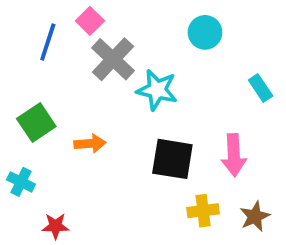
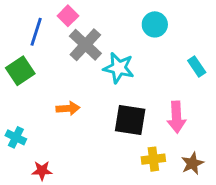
green square: (36, 122) -> (20, 71), moved

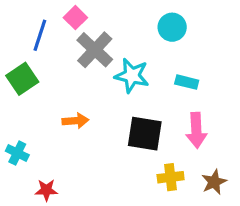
cyan rectangle: (197, 66) -> (187, 82), moved, turned -42

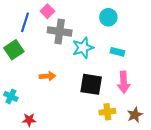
gray cross: (95, 50) -> (60, 31), turned -35
cyan star: (132, 76) -> (83, 48), turned -30

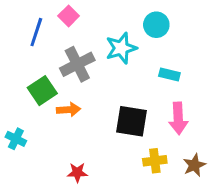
gray cross: (60, 31) -> (77, 64), moved, turned -35
cyan star: (83, 48) -> (121, 48), moved
green square: (14, 50) -> (42, 91), moved
red star: (29, 120) -> (77, 172), moved

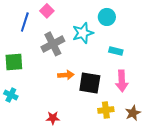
green square: (42, 91) -> (14, 62), moved, turned 30
orange arrow: (69, 110) -> (66, 75), moved

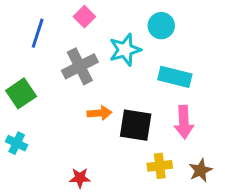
pink square: (47, 11) -> (84, 17), moved
cyan rectangle: (116, 51) -> (175, 77), size x1.5
green square: (14, 62) -> (21, 93), turned -30

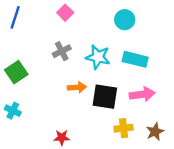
blue line: (38, 33) -> (15, 17), moved
cyan star: (125, 50) -> (98, 57), moved, turned 30
gray cross: (80, 66) -> (62, 51), size x0.7
pink arrow: (184, 122) -> (142, 94), turned -95

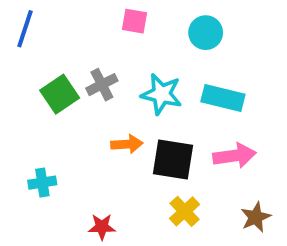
pink square: (65, 13) -> (135, 21), moved, turned -35
green square: (16, 72) -> (60, 94), moved
cyan cross: (13, 111) -> (42, 183), moved, turned -35
yellow cross: (124, 128) -> (185, 211), moved, turned -36

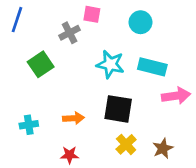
gray cross: (102, 85) -> (70, 33), moved
orange arrow: (127, 144) -> (73, 118), moved
pink arrow: (234, 156) -> (176, 96), moved
brown star: (256, 217) -> (163, 148), moved

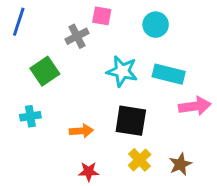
cyan cross: (29, 125) -> (30, 116), moved
red star: (70, 155) -> (89, 172), moved

